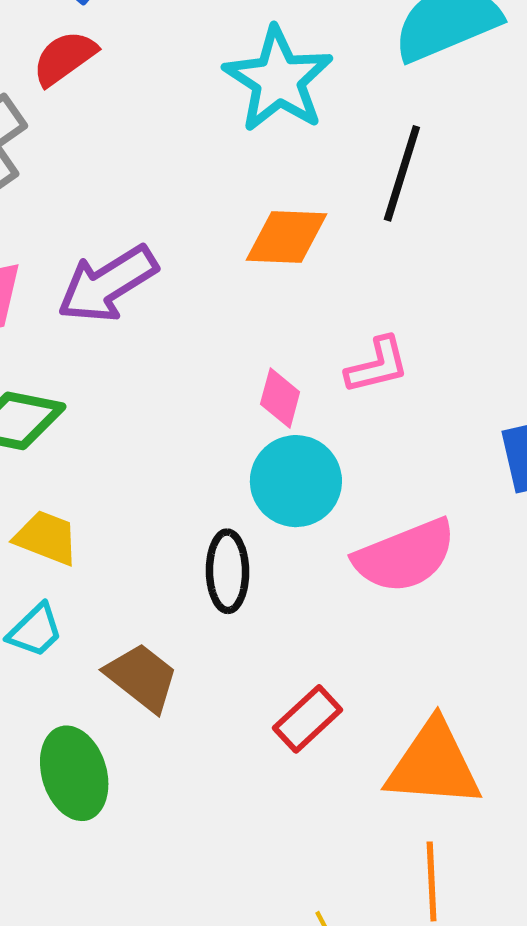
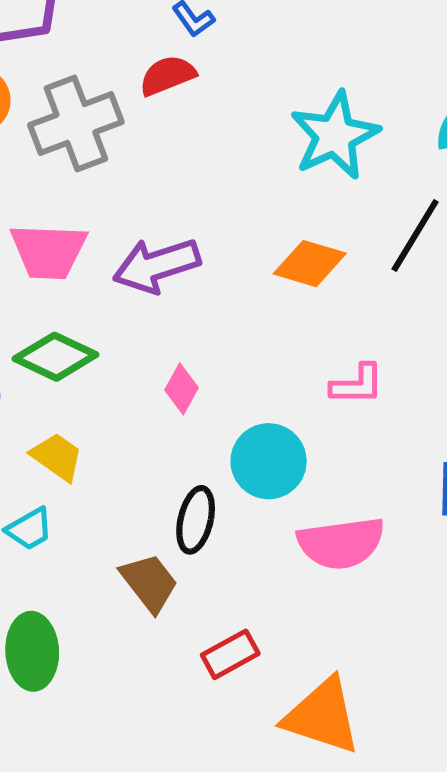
pink diamond: (280, 398) -> (181, 389), moved
brown trapezoid: (142, 677) -> (149, 583), moved

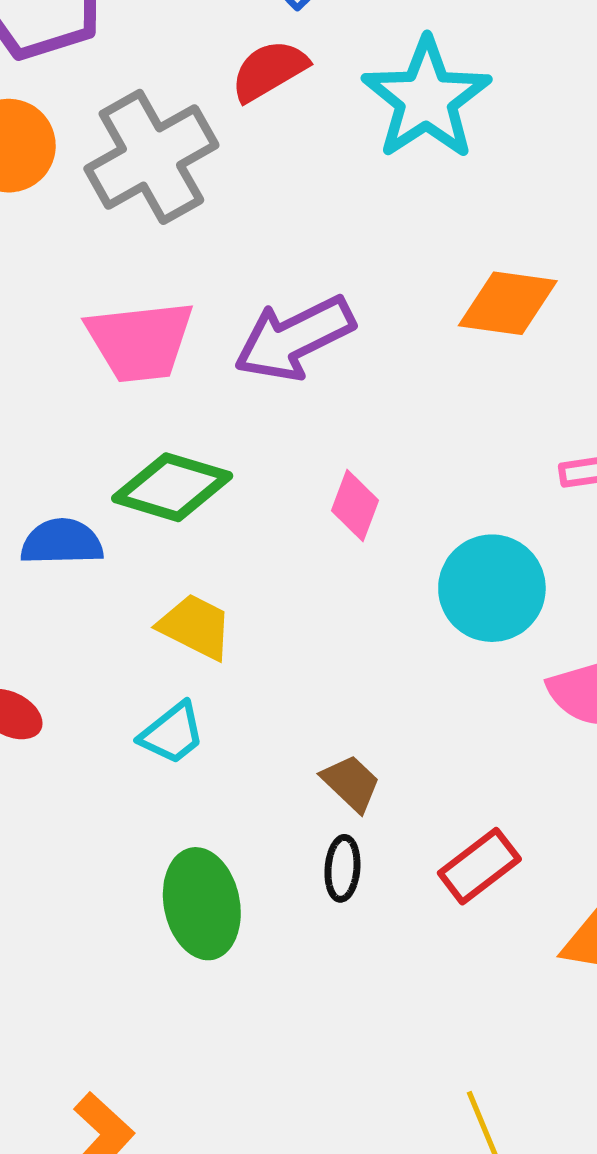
cyan star: (335, 136) -> (426, 99), moved
black ellipse: (196, 520) -> (342, 868), moved, size x0.7
brown trapezoid: (149, 583) -> (351, 783), size x0.7

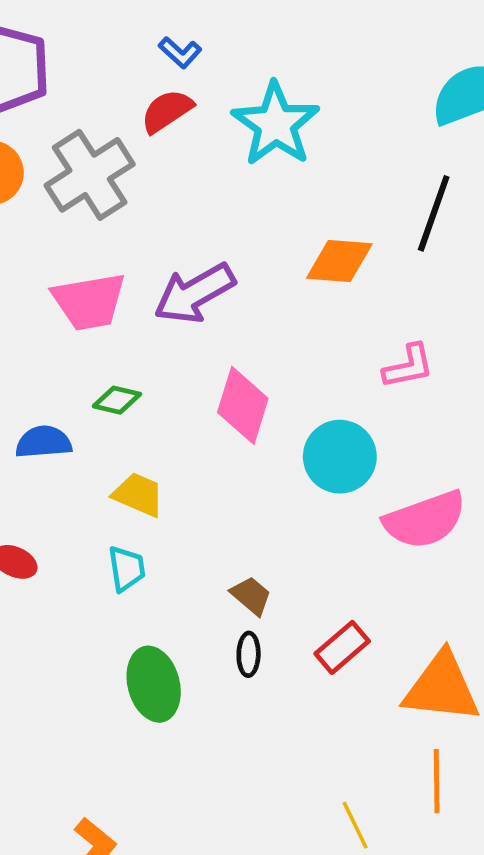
green diamond: (172, 487) -> (117, 400), size x0.6
pink diamond: (355, 506) -> (243, 405), size x1.6
cyan trapezoid: (172, 733) -> (127, 569), turned -57

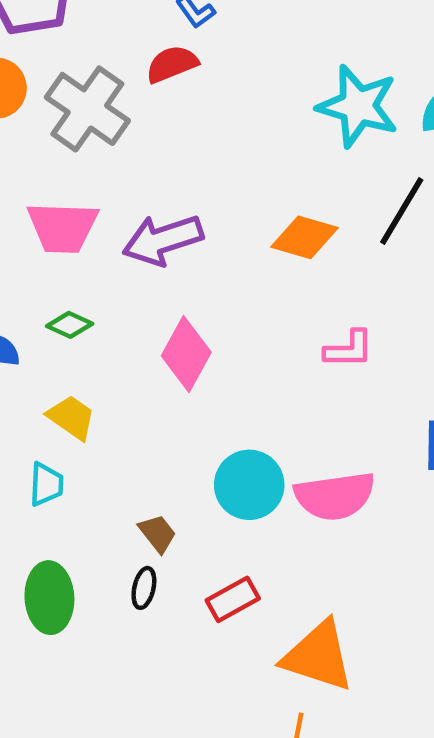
cyan star: (276, 124) -> (358, 106), moved, turned -30
gray cross: (90, 175) -> (87, 109), turned -34
cyan circle: (340, 457) -> (249, 485), moved

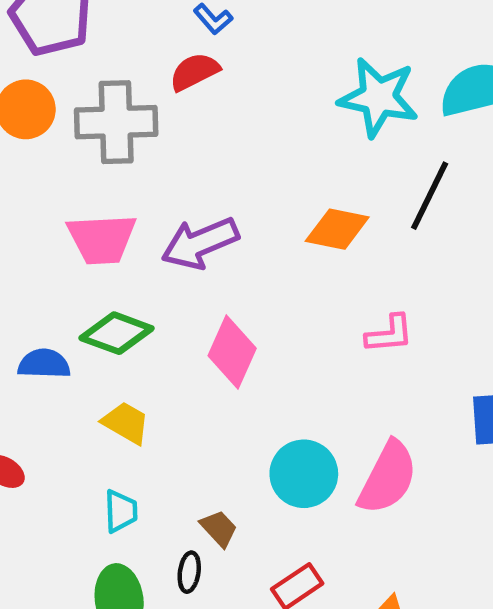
gray cross: (87, 109) -> (116, 122), turned -32
green diamond: (70, 325) -> (116, 333), size x1.6
cyan trapezoid: (46, 484) -> (121, 511), moved
pink semicircle: (335, 496) -> (388, 478), turned -50
black ellipse: (144, 588) -> (189, 572), moved

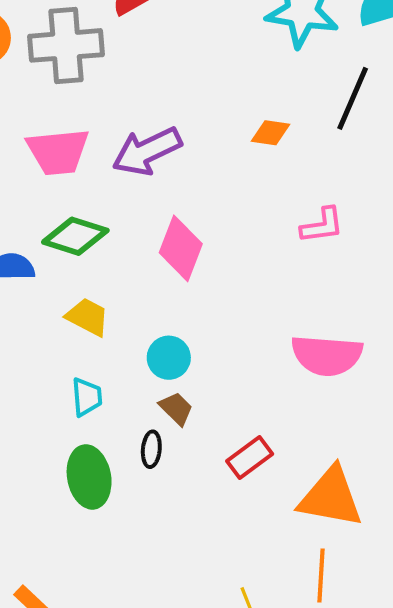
orange diamond: (337, 229) -> (271, 133), size x0.7
cyan circle: (304, 474) -> (169, 358), moved, size x0.7
pink semicircle: (388, 478) -> (327, 355), turned 70

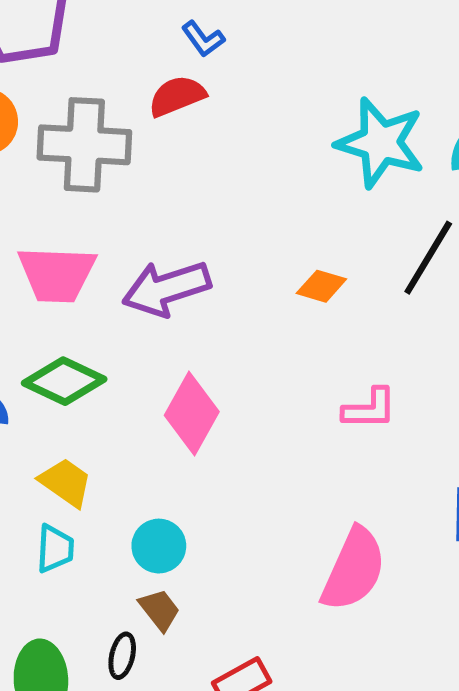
pink semicircle: (327, 355) -> (354, 569), turned -78
cyan trapezoid: (87, 397) -> (55, 549), moved

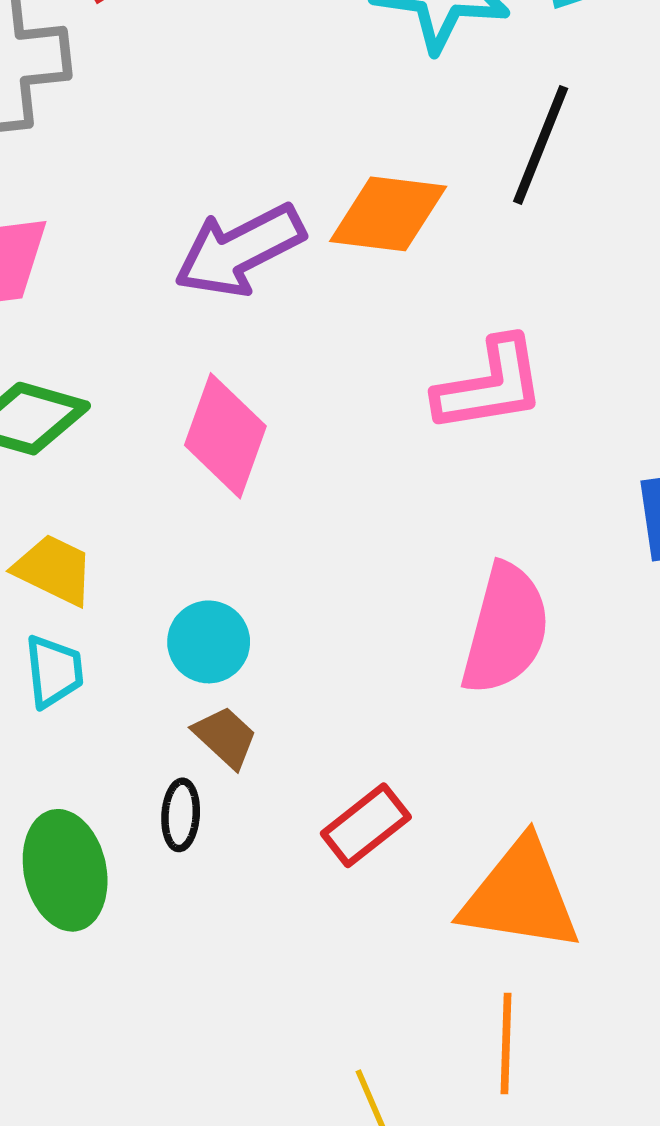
orange diamond: (321, 286) -> (388, 214), size x1.6
purple arrow: (166, 288) -> (239, 250), moved
pink L-shape: (370, 409) -> (490, 385), size x1.4

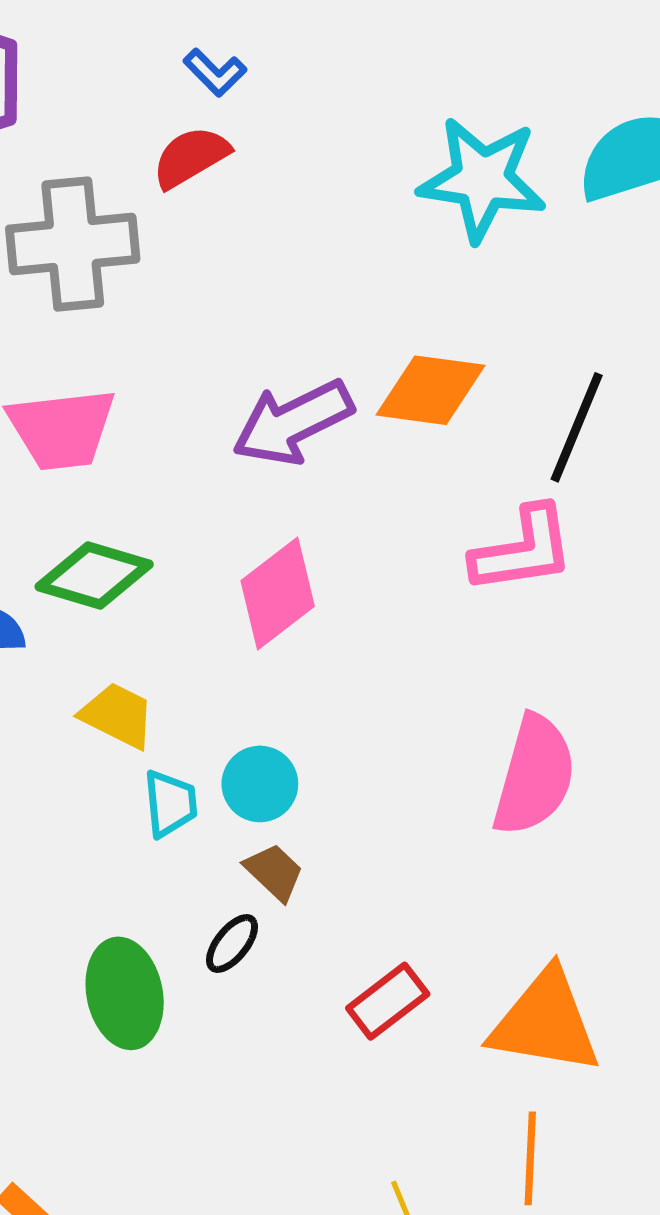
black line: (541, 145) -> (577, 427), moved
pink diamond: (225, 436) -> (278, 594), turned 32
cyan trapezoid: (54, 671) -> (170, 804), moved
black ellipse: (181, 815) -> (232, 944), turned 34
red rectangle: (366, 825) -> (388, 1001), moved

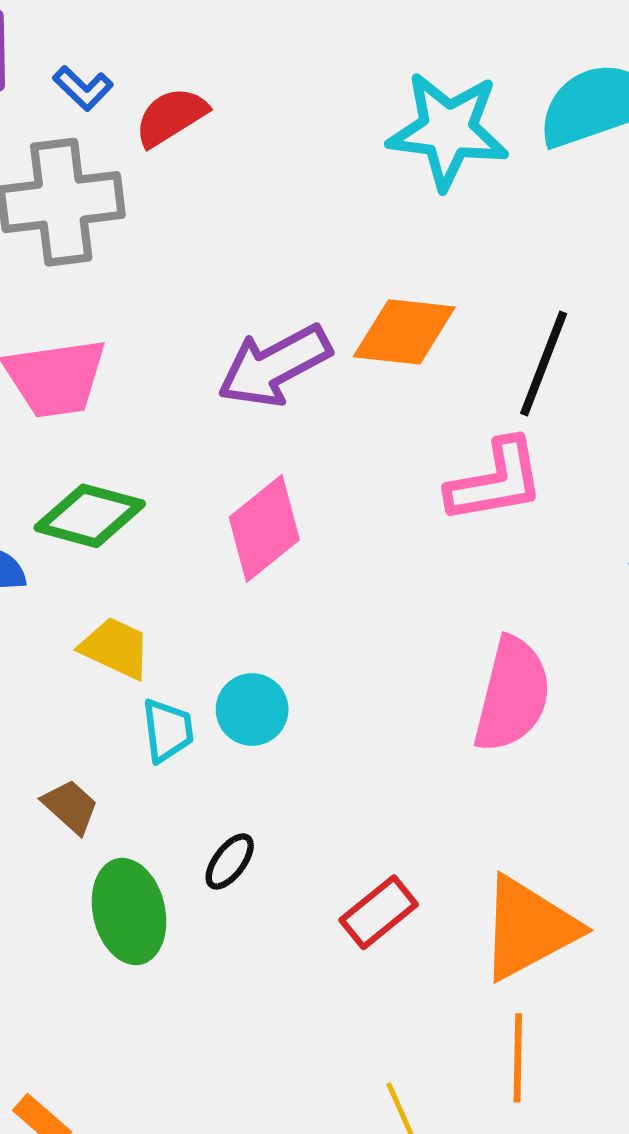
blue L-shape: (215, 73) -> (83, 88), moved
brown trapezoid: (274, 872) -> (70, 806), moved
orange triangle: (545, 1022) -> (529, 928), turned -36

